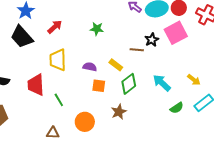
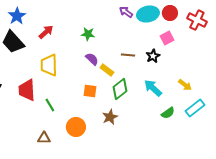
pink square: (176, 33) -> (167, 38), size x0.6
black star: (152, 40) -> (153, 56), moved
purple semicircle: (90, 67) -> (92, 59), moved, turned 32

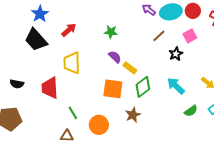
brown line: (128, 55) -> (159, 36), moved, turned -48
orange square: (90, 91) -> (113, 89), size x1.5
green line: (50, 105) -> (73, 113), moved

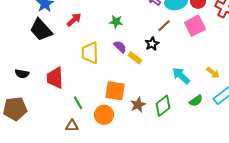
pink square: (190, 36) -> (195, 26), size x1.5
black star: (176, 54) -> (152, 44), moved
yellow trapezoid: (72, 63) -> (90, 53), moved
green diamond: (143, 87) -> (163, 106), moved
orange square: (113, 89) -> (115, 91), moved

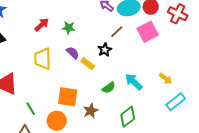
red arrow: (74, 20) -> (42, 25), moved
green semicircle: (196, 101) -> (109, 88), moved
green diamond: (163, 106) -> (128, 117), moved

